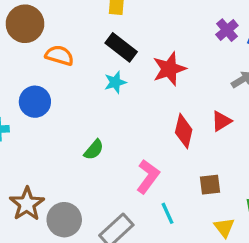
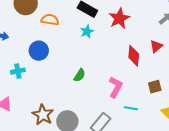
cyan line: (168, 213) -> (131, 108), turned -48

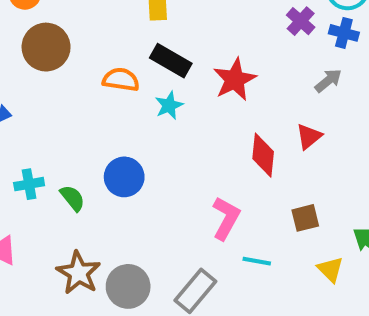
orange semicircle: (50, 20) -> (121, 80), moved
blue circle: (39, 51) -> (124, 177), moved
green semicircle: (80, 75) -> (72, 198), moved, turned -72

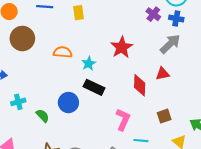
black rectangle: (171, 61) -> (94, 87), moved
gray arrow: (328, 81) -> (170, 44), size x1.5
red triangle: (309, 136) -> (163, 74), turned 32
cyan cross: (29, 184) -> (18, 102), moved

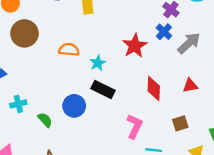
blue cross: (176, 18) -> (164, 32), moved, turned 32
red triangle: (163, 74) -> (190, 86), moved

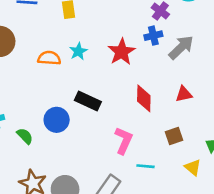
blue cross: (164, 32) -> (153, 36), turned 35
cyan star: (98, 63) -> (78, 51), moved

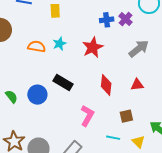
blue cross: (153, 36) -> (107, 20), moved
green semicircle: (25, 136) -> (11, 97), moved
cyan line: (146, 166) -> (113, 138), moved

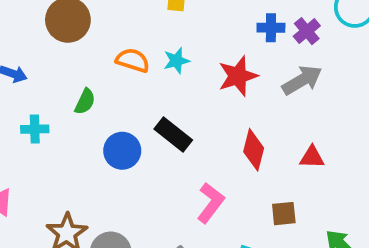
gray arrow: (139, 49) -> (302, 80), moved
green semicircle: (11, 97) -> (85, 101), moved, turned 56

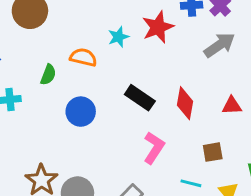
orange semicircle: (133, 60) -> (83, 57), moved
red star: (238, 76) -> (158, 27), moved
black rectangle: (173, 135) -> (140, 98), moved

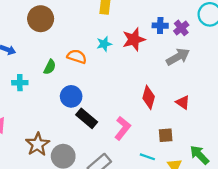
black rectangle: (140, 98) -> (87, 118), moved
red triangle: (232, 106) -> (183, 102), turned 32

